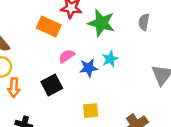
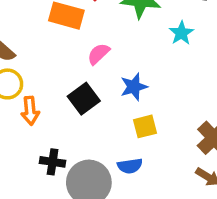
cyan star: (110, 59) -> (181, 33), moved
blue star: (89, 68) -> (134, 87), moved

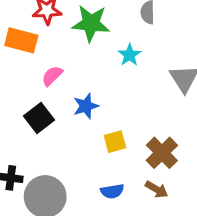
yellow square: (145, 126) -> (115, 142), moved
blue semicircle: (130, 166) -> (112, 191), moved

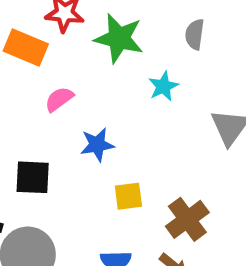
black square: (39, 118) -> (33, 177), moved, turned 32

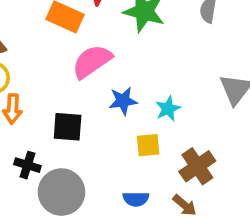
cyan star: (163, 86) -> (168, 109), moved
pink semicircle: (59, 99) -> (92, 61), size x1.6

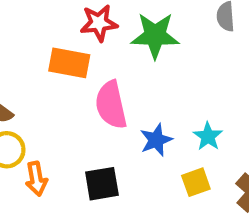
pink semicircle: (92, 61) -> (111, 105), turned -54

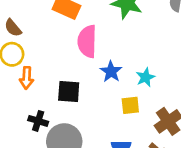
blue star: (156, 140) -> (111, 72), turned -30

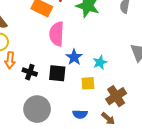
black square: (69, 91) -> (57, 73), moved
black cross: (38, 121) -> (30, 72), moved

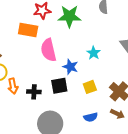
cyan star: (100, 62) -> (94, 53), moved

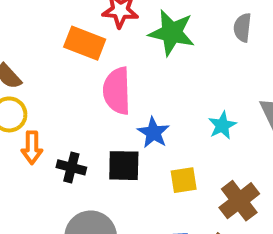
cyan star: (94, 53) -> (222, 125), moved

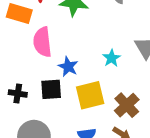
yellow square: (184, 180) -> (90, 95), size x1.6

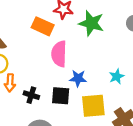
blue star: (68, 67) -> (78, 78), turned -30

